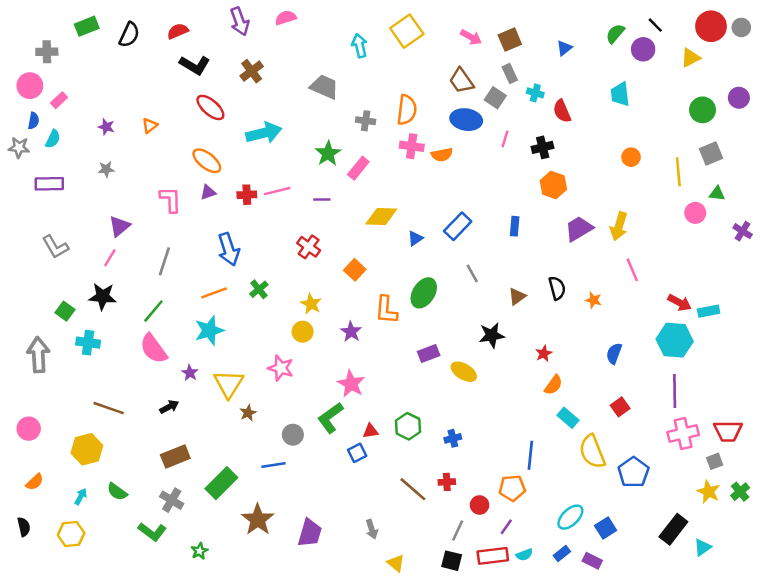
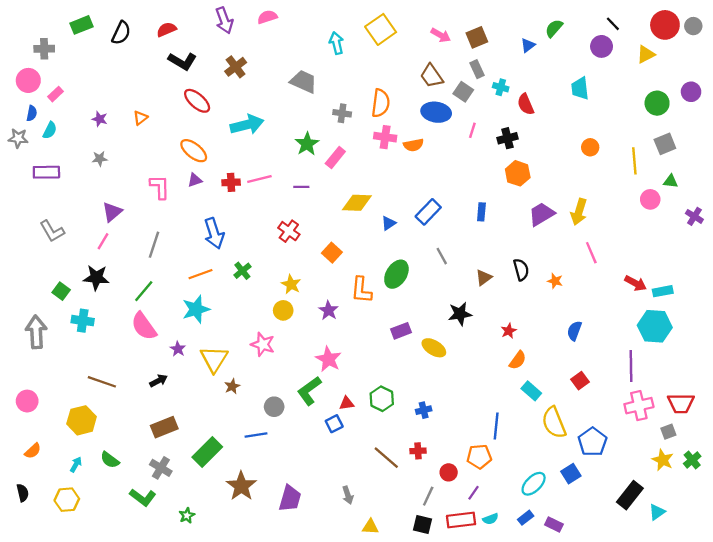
green semicircle: (615, 34) -> (554, 28), moved
cyan hexagon: (675, 340) -> (655, 326), moved
blue square: (606, 528) -> (571, 474), moved
yellow triangle: (396, 563) -> (370, 527), turned -36

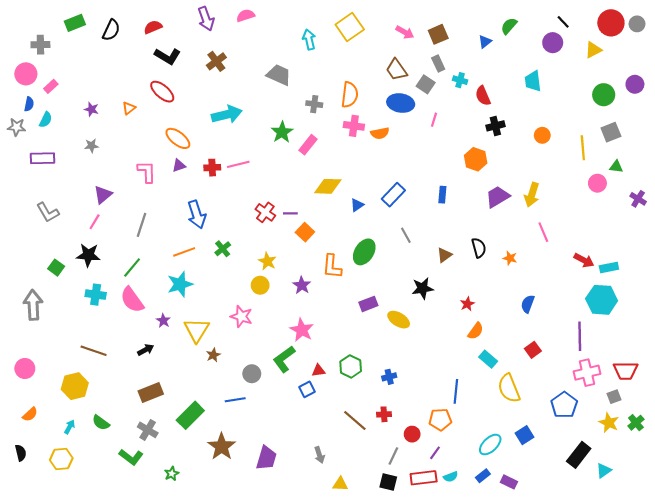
red ellipse: (197, 101) -> (162, 92), moved
black cross: (507, 138) -> (495, 126), moved
purple line: (301, 187) -> (290, 213), moved
cyan cross: (83, 321) -> (96, 295), moved
blue pentagon: (592, 442) -> (564, 405), moved

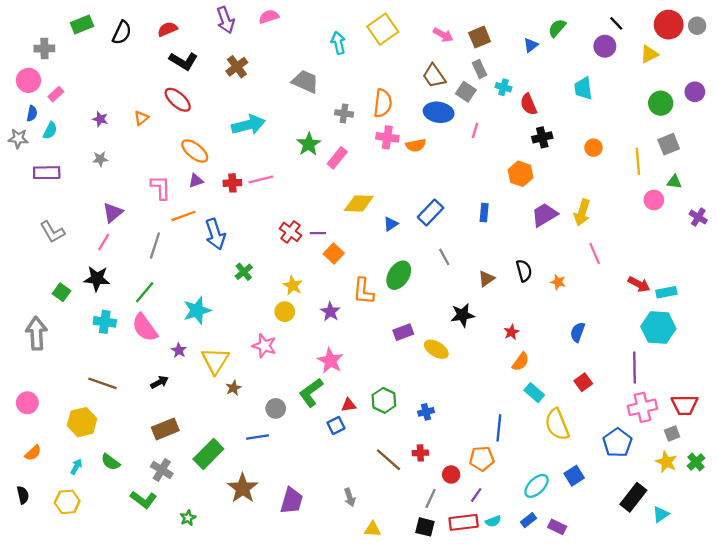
orange line: (184, 252) -> (183, 216), moved

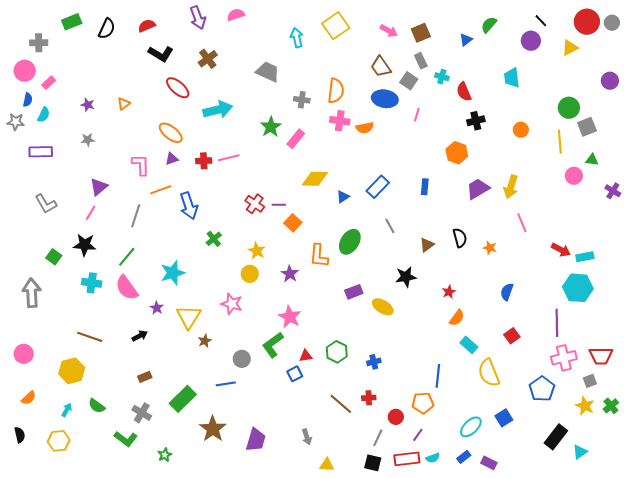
red ellipse: (178, 100) -> (178, 88), moved
green circle: (661, 103) -> (569, 108), moved
brown rectangle: (165, 429) -> (145, 377), size x0.6

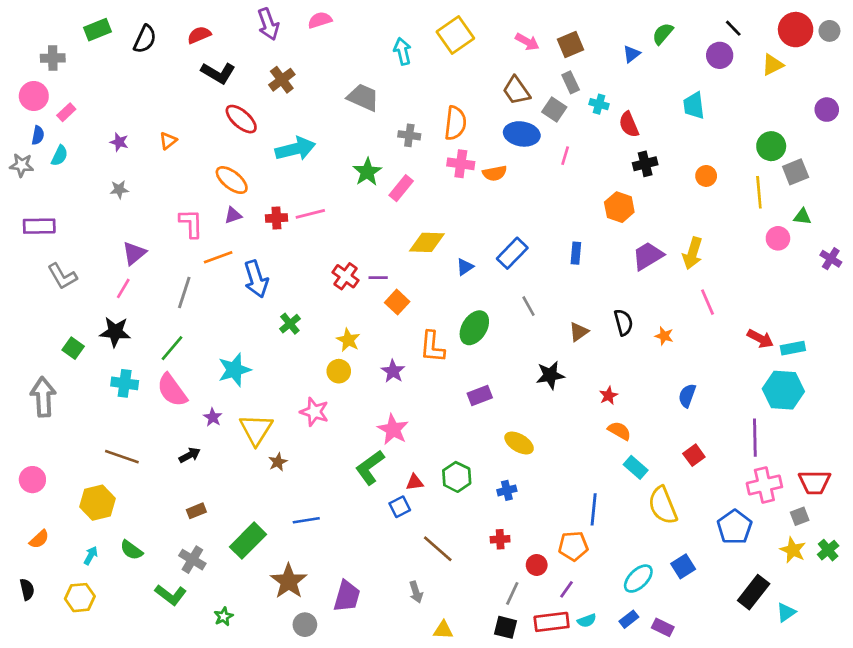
purple rectangle: (41, 152) -> (39, 226), moved
yellow ellipse: (383, 307) -> (519, 443), moved
orange semicircle: (457, 318) -> (619, 431), turned -96
gray circle: (242, 359) -> (305, 625), moved
brown line: (341, 404) -> (438, 549), moved

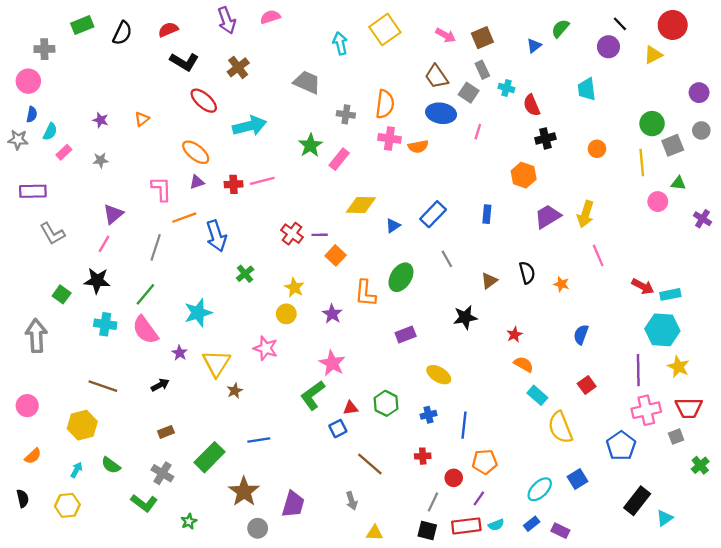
gray circle: (829, 31) -> (701, 130), moved
pink rectangle: (66, 112) -> (64, 152), moved
blue line: (594, 509) -> (464, 425), moved
yellow star: (793, 550) -> (678, 367), moved

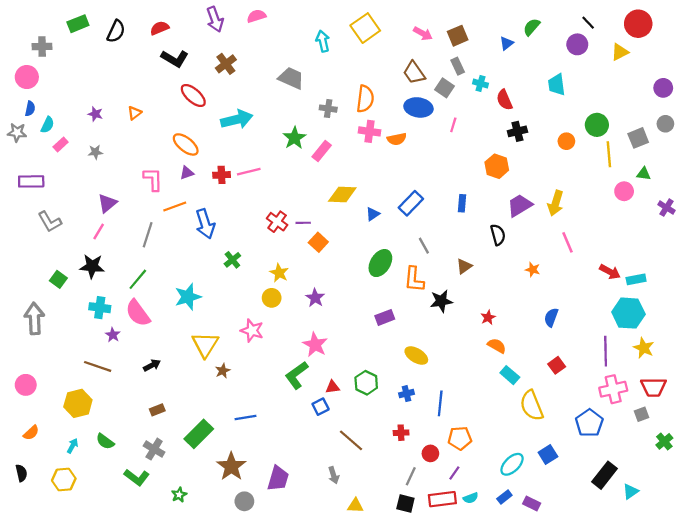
green circle: (652, 124) -> (597, 125), moved
black semicircle: (527, 273) -> (498, 235), moved
orange L-shape: (365, 293) -> (414, 279), moved
purple star: (180, 353) -> (113, 335), moved

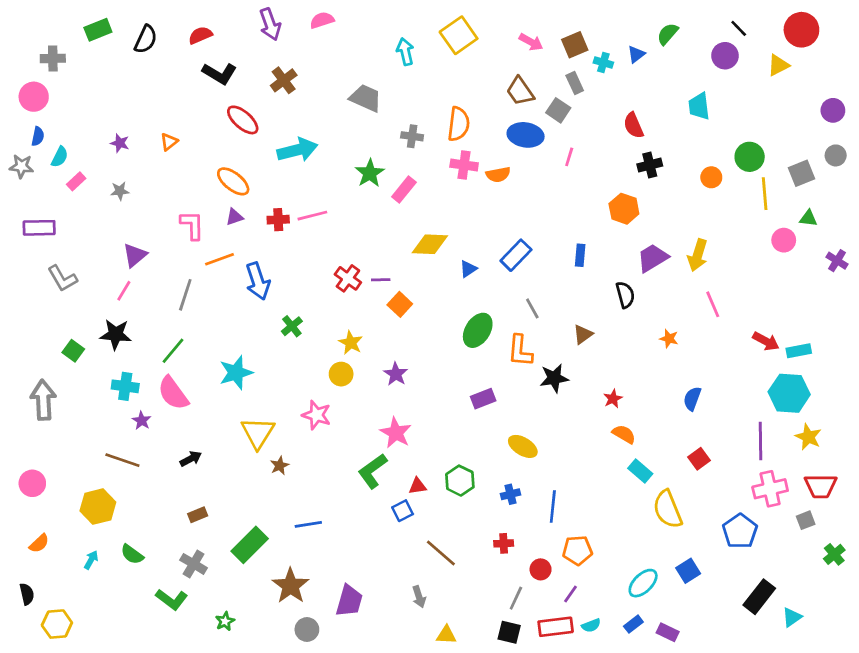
cyan cross: (480, 84) -> (603, 63), moved
yellow hexagon: (64, 480) -> (57, 624), moved

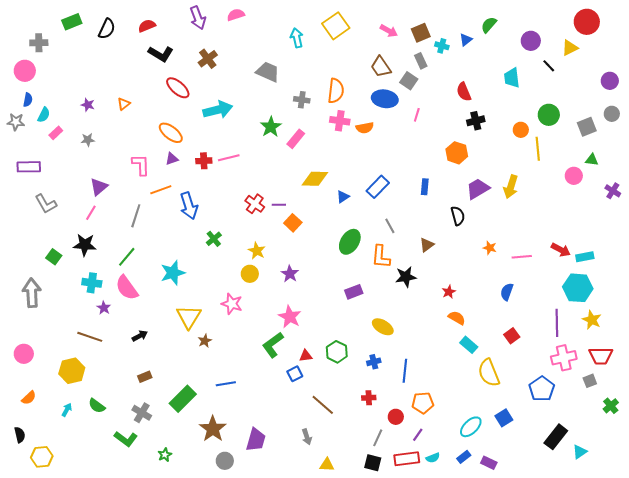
black line: (739, 28) -> (549, 66), moved
yellow line: (765, 194) -> (538, 149), moved
pink line: (713, 304) -> (522, 257), moved, turned -72

